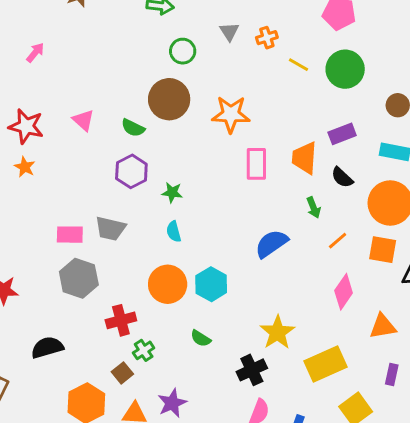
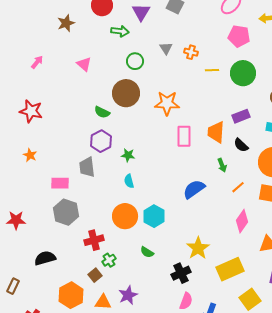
orange cross: (267, 38) -> (191, 52), turned 32
yellow line: (298, 65) -> (212, 70), turned -32
pink triangle: (83, 120) -> (84, 64), moved
orange star: (25, 167) -> (30, 155), moved
gray trapezoid: (110, 229) -> (87, 167), moved, turned 70

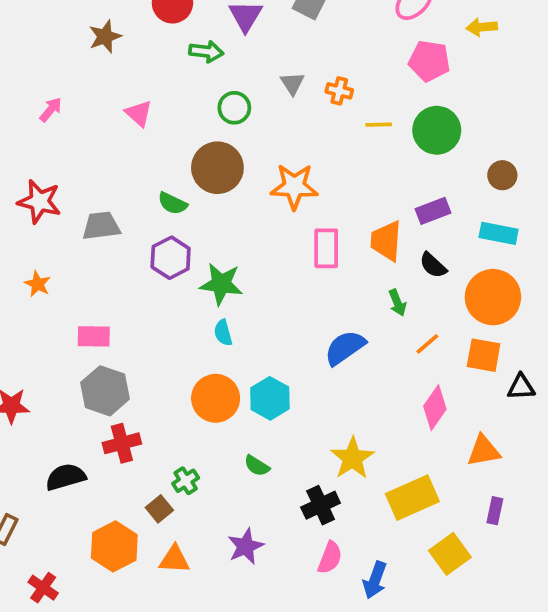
green star: (128, 155) -> (221, 284), size x1.6
gray trapezoid: (87, 167) -> (101, 226), moved, turned 90
red cross: (94, 240) -> (122, 443), moved
purple star: (128, 295) -> (246, 546), moved

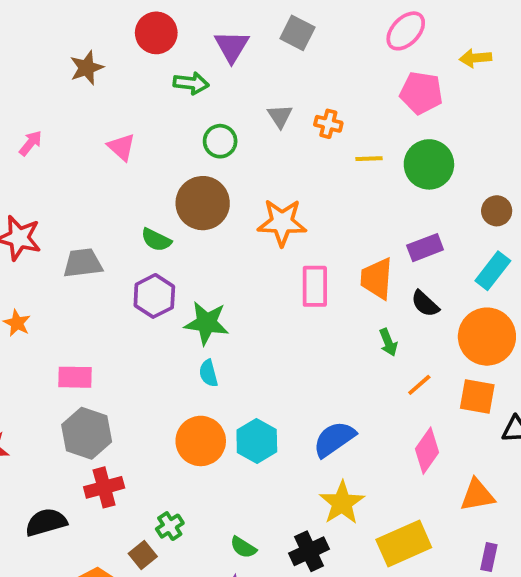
cyan rectangle: (499, 233) -> (493, 271), turned -63
blue semicircle: (345, 348) -> (334, 439), moved
green semicircle: (257, 466) -> (243, 547), moved

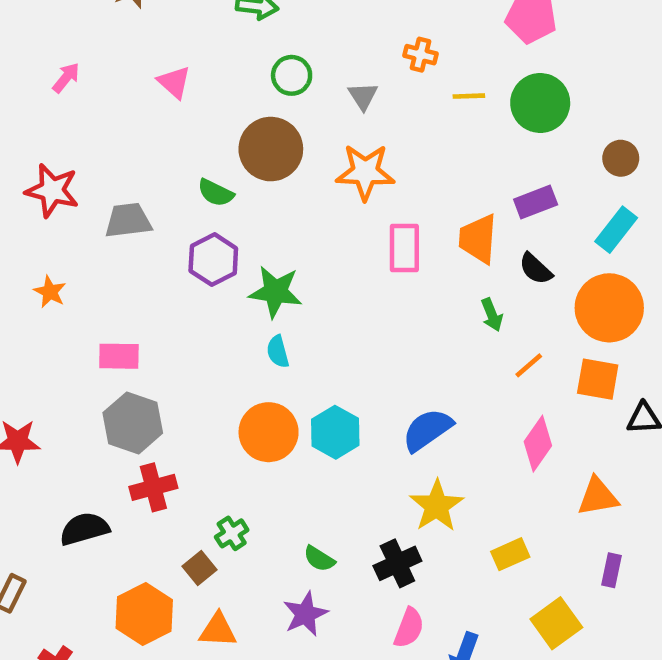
gray triangle: (280, 116) -> (363, 96), moved
yellow rectangle: (404, 543) -> (510, 554), size x0.6

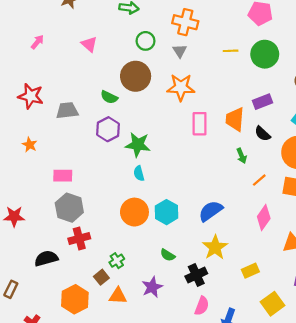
orange cross: (420, 55) -> (185, 22), moved, size x1.6
green semicircle: (319, 559) -> (168, 255), moved
purple star: (305, 614) -> (152, 287), moved
orange triangle: (218, 630) -> (118, 296), moved

